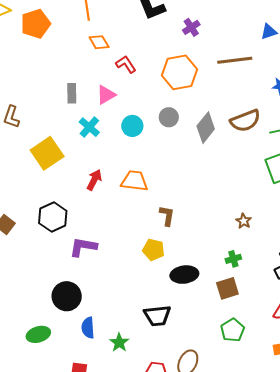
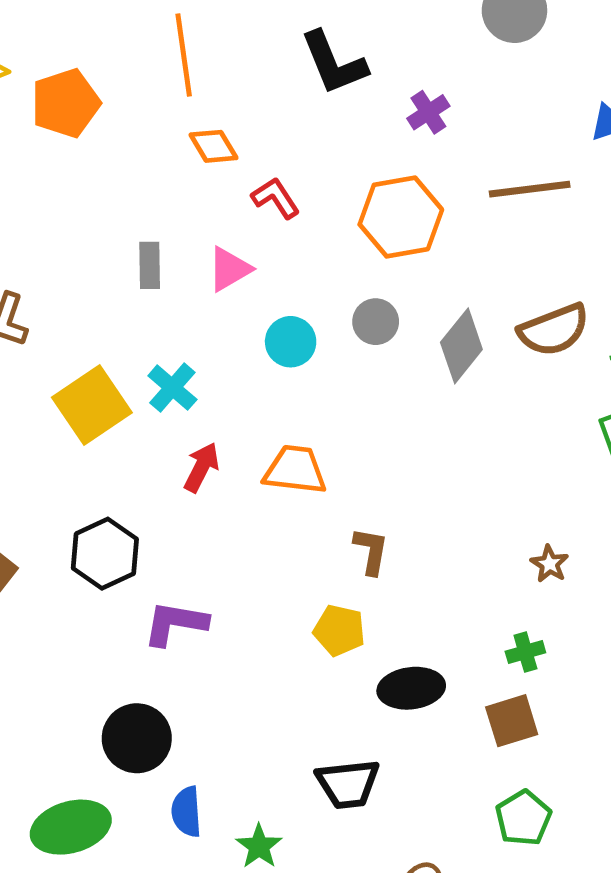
cyan cross: (89, 127) -> (172, 388), moved
green ellipse: (38, 334) -> (71, 827), size x1.4

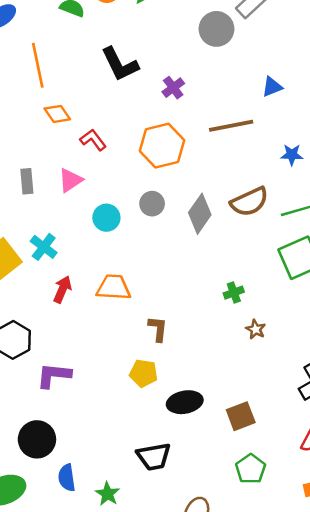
green cross: (525, 652) -> (234, 293), moved

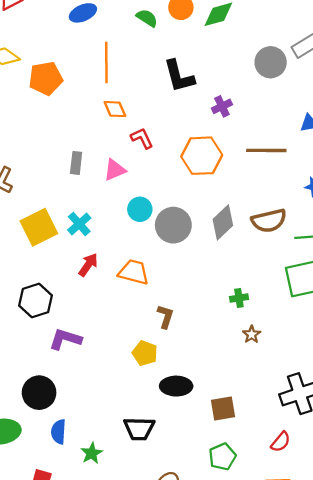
gray circle: (152, 204) -> (173, 225), moved, size x1.6

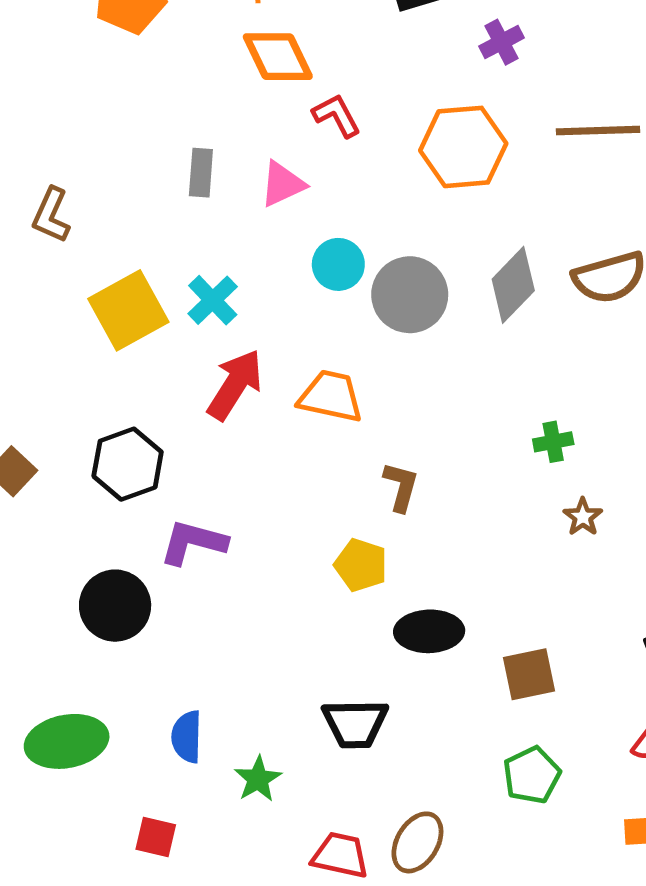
orange diamond: (115, 109) -> (278, 57), size x1.4
red arrow: (88, 265) -> (235, 385), size x1.4
black circle: (39, 393) -> (115, 606), moved

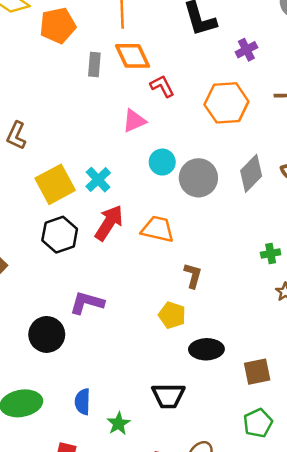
gray rectangle: (201, 173) -> (94, 65), moved
black hexagon: (128, 464) -> (60, 235), moved

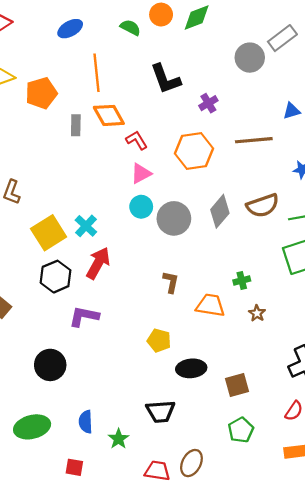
pink triangle: (134, 121) -> (141, 173), moved
orange trapezoid: (158, 229) -> (210, 305), moved
brown L-shape: (193, 275) -> (171, 282), moved
purple L-shape: (87, 303) -> (84, 316), moved

